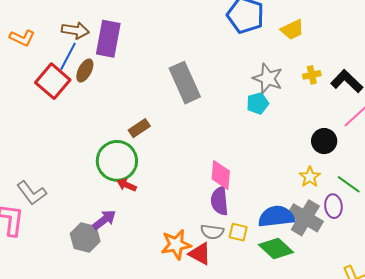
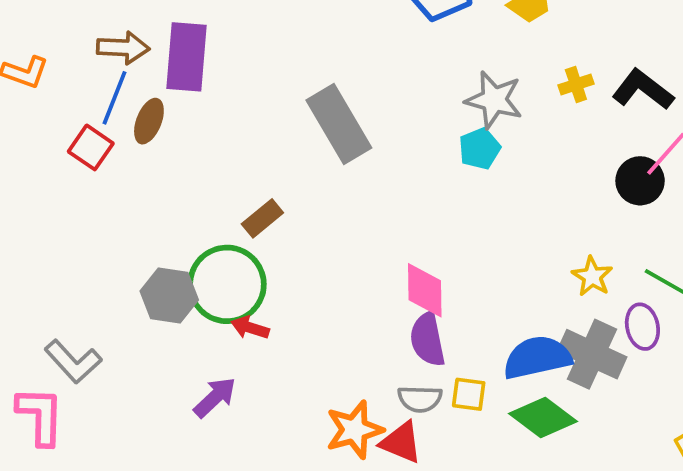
red square: (53, 81) -> (91, 147), size x0.7
black circle: (324, 141) -> (640, 181), moved
gray hexagon: (85, 238) -> (169, 296), moved

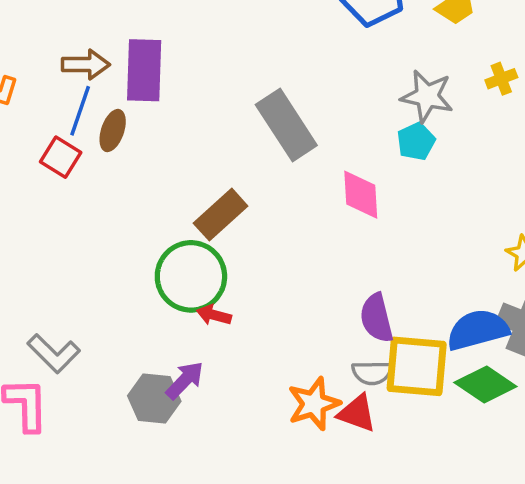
brown rectangle: (262, 218) -> (221, 215), size x1.4
pink diamond: (425, 290) -> (361, 195), moved
gray hexagon: (169, 296) -> (154, 398), moved
yellow square: (469, 394) -> (417, 366), size x2.0

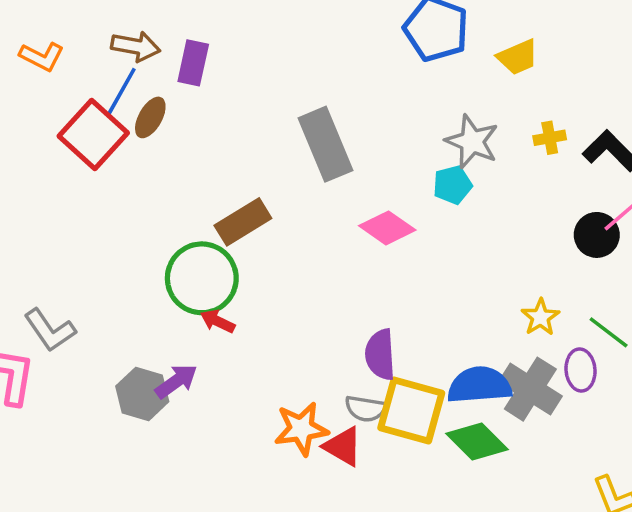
purple rectangle: (144, 70) -> (193, 63), size x0.7
red square: (61, 157) -> (93, 134), size x1.6
pink diamond: (361, 195) -> (387, 228), turned -62

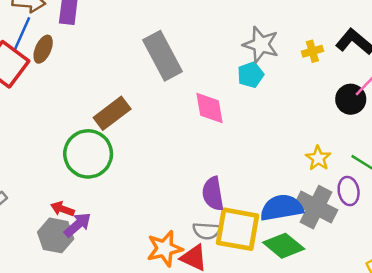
yellow cross: (550, 138) -> (312, 51), moved
pink diamond: (387, 228) -> (209, 108), turned 51
red arrow: (218, 321) -> (62, 209), moved

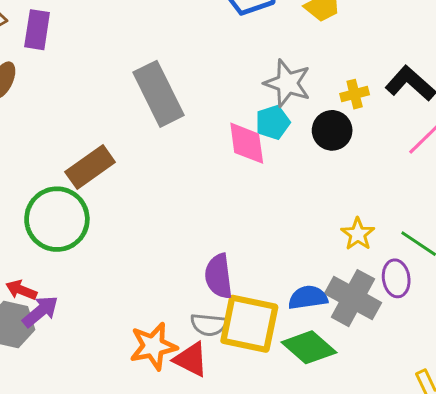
black circle: (351, 99) -> (332, 130), moved
pink diamond: (209, 108) -> (247, 143), moved
blue semicircle: (282, 208) -> (308, 298), size x0.7

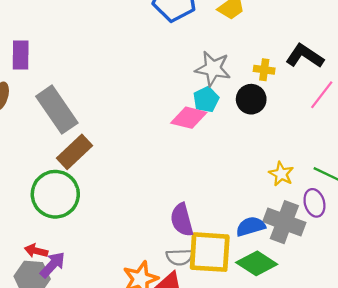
gray rectangle: (158, 94) -> (57, 110), moved
yellow cross: (355, 94) -> (264, 70), turned 30
pink diamond: (247, 143) -> (189, 118), turned -60

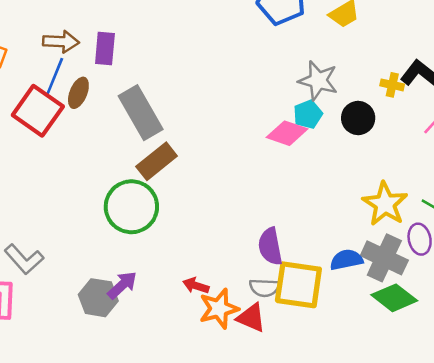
yellow cross: (264, 70) -> (392, 85), moved
yellow star: (281, 174) -> (385, 204), size x1.6
red arrow: (36, 251) -> (196, 286), moved
green diamond: (257, 263) -> (394, 298), moved

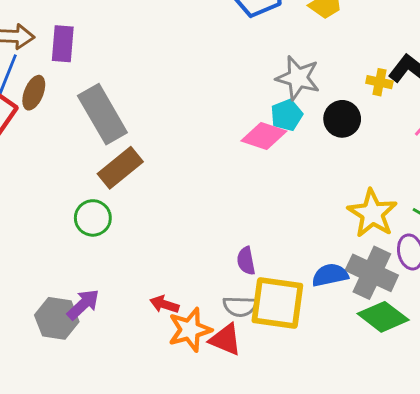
green circle: (131, 207) -> (93, 218), size x0.6
purple semicircle: (270, 246) -> (246, 261), size x0.7

